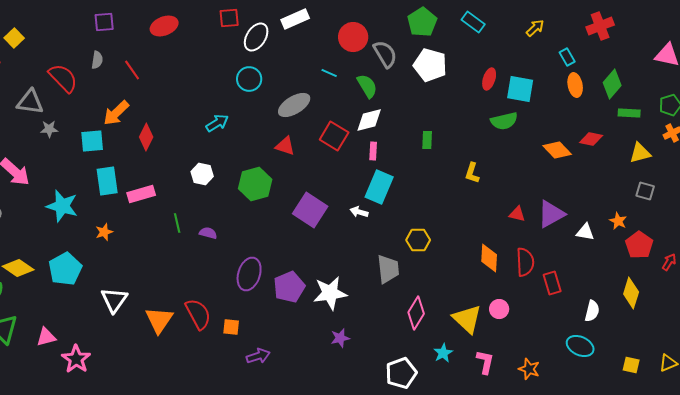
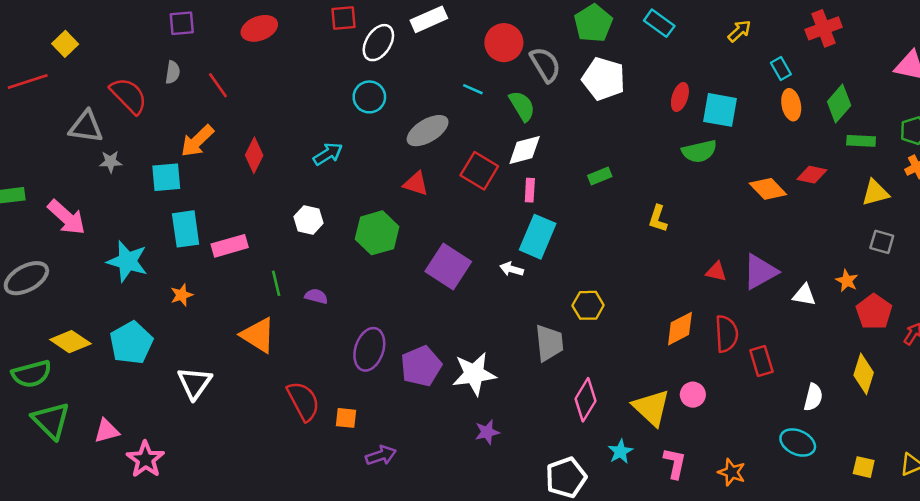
red diamond: (146, 137) -> (254, 155), moved
green rectangle: (427, 140) -> (600, 176), turned 66
orange diamond: (489, 258) -> (680, 329), turned 60
orange triangle: (159, 320) -> (258, 335), moved, turned -32

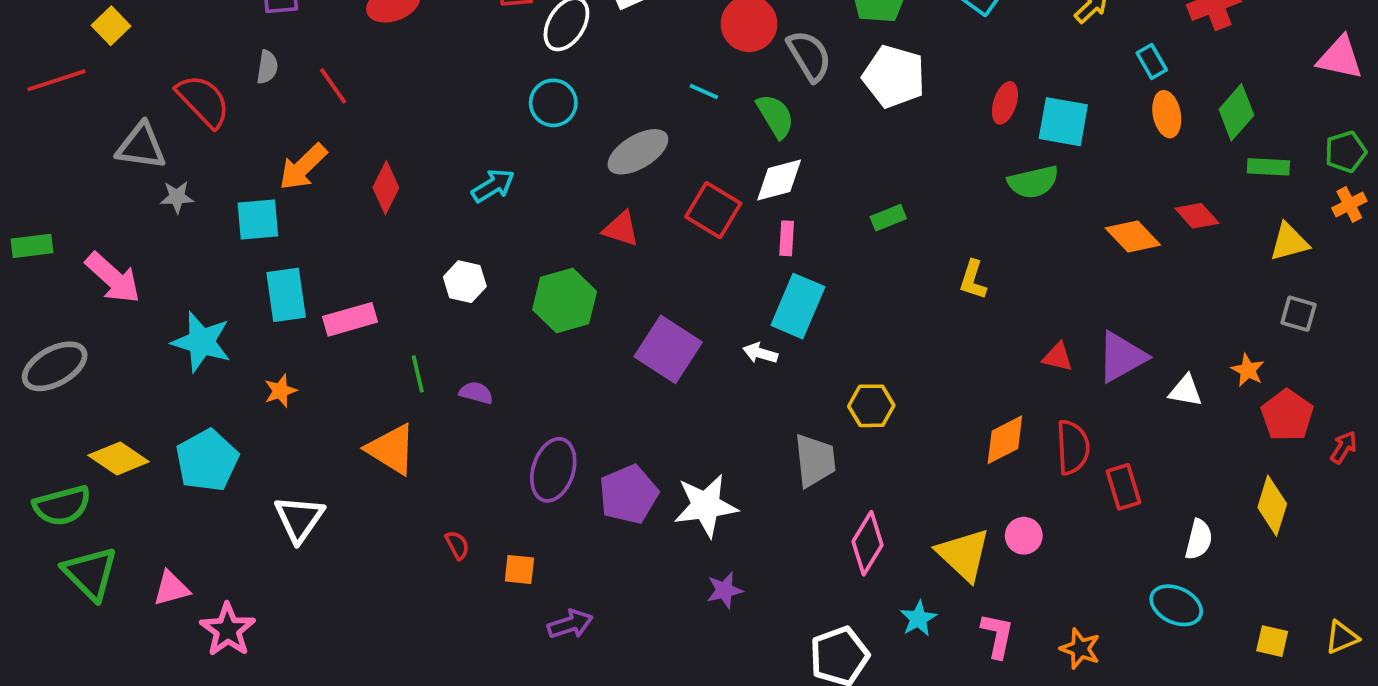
red diamond: (812, 175) -> (1197, 216), turned 36
red semicircle: (303, 401) -> (457, 545), size x0.5

